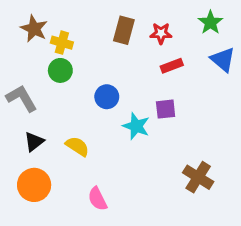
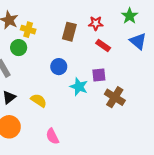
brown rectangle: (124, 30) -> (69, 32), moved
red rectangle: (172, 66) -> (103, 45), turned 56
green circle: (60, 70) -> (19, 48), moved
brown cross: (198, 177) -> (115, 97), moved

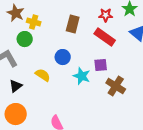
red star: (96, 23) -> (106, 15), moved
red rectangle: (103, 45) -> (105, 37), size x1.5
yellow semicircle: (39, 100) -> (43, 75), moved

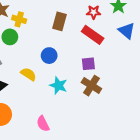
cyan star: (82, 76) -> (58, 86), moved
brown cross: (116, 86) -> (91, 86), moved

